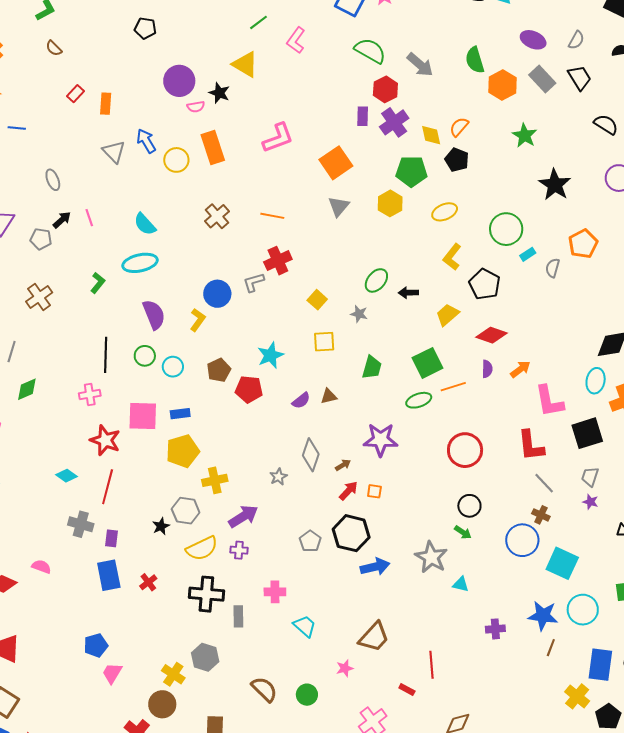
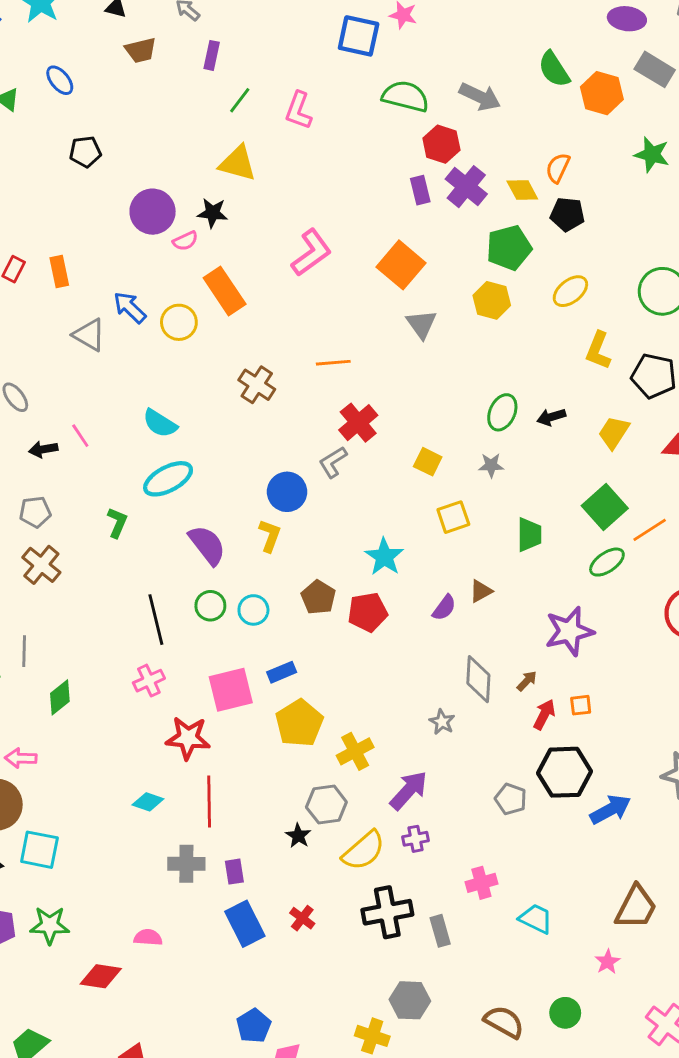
black arrow: (62, 220) -> (43, 449), turned -132
gray pentagon: (41, 239) -> (35, 512), moved

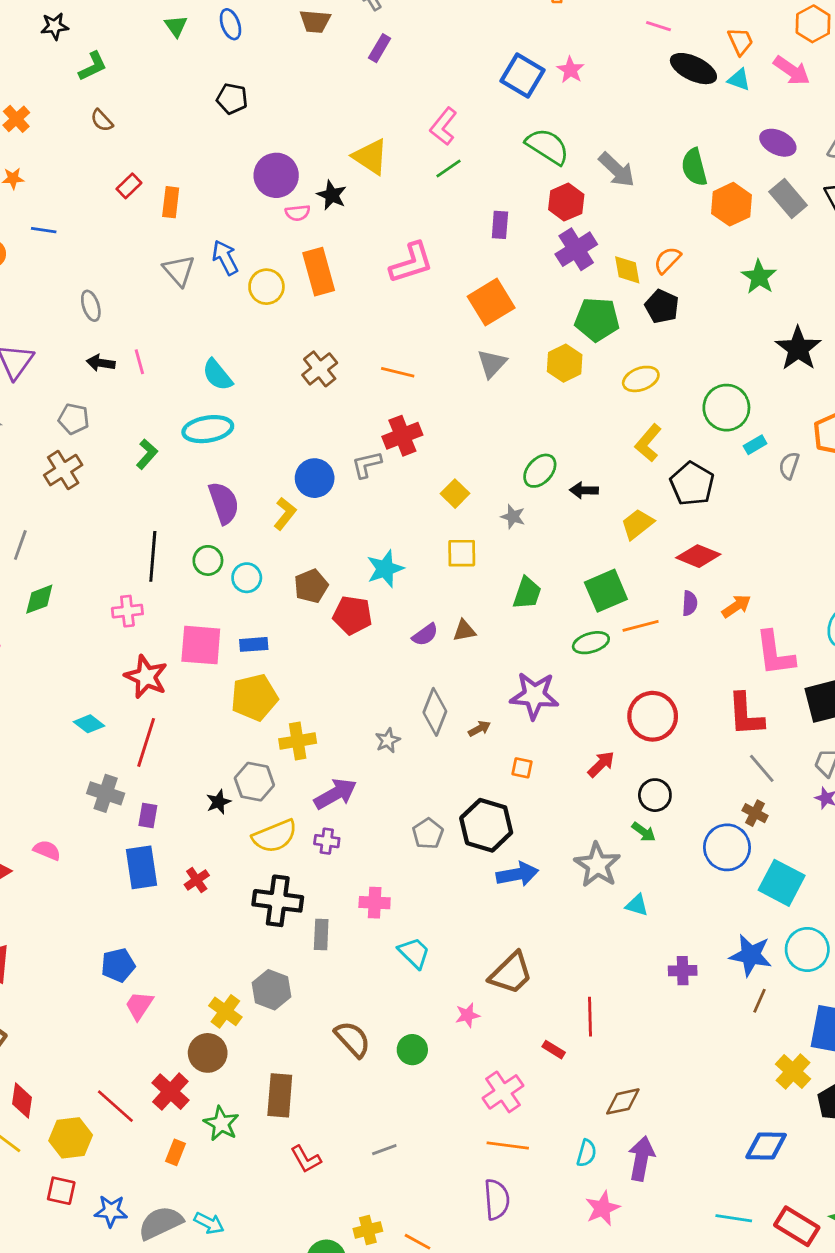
green line: (240, 100) -> (448, 169), moved
purple rectangle: (420, 190) -> (500, 225), moved
red arrow: (544, 714) -> (601, 764), moved

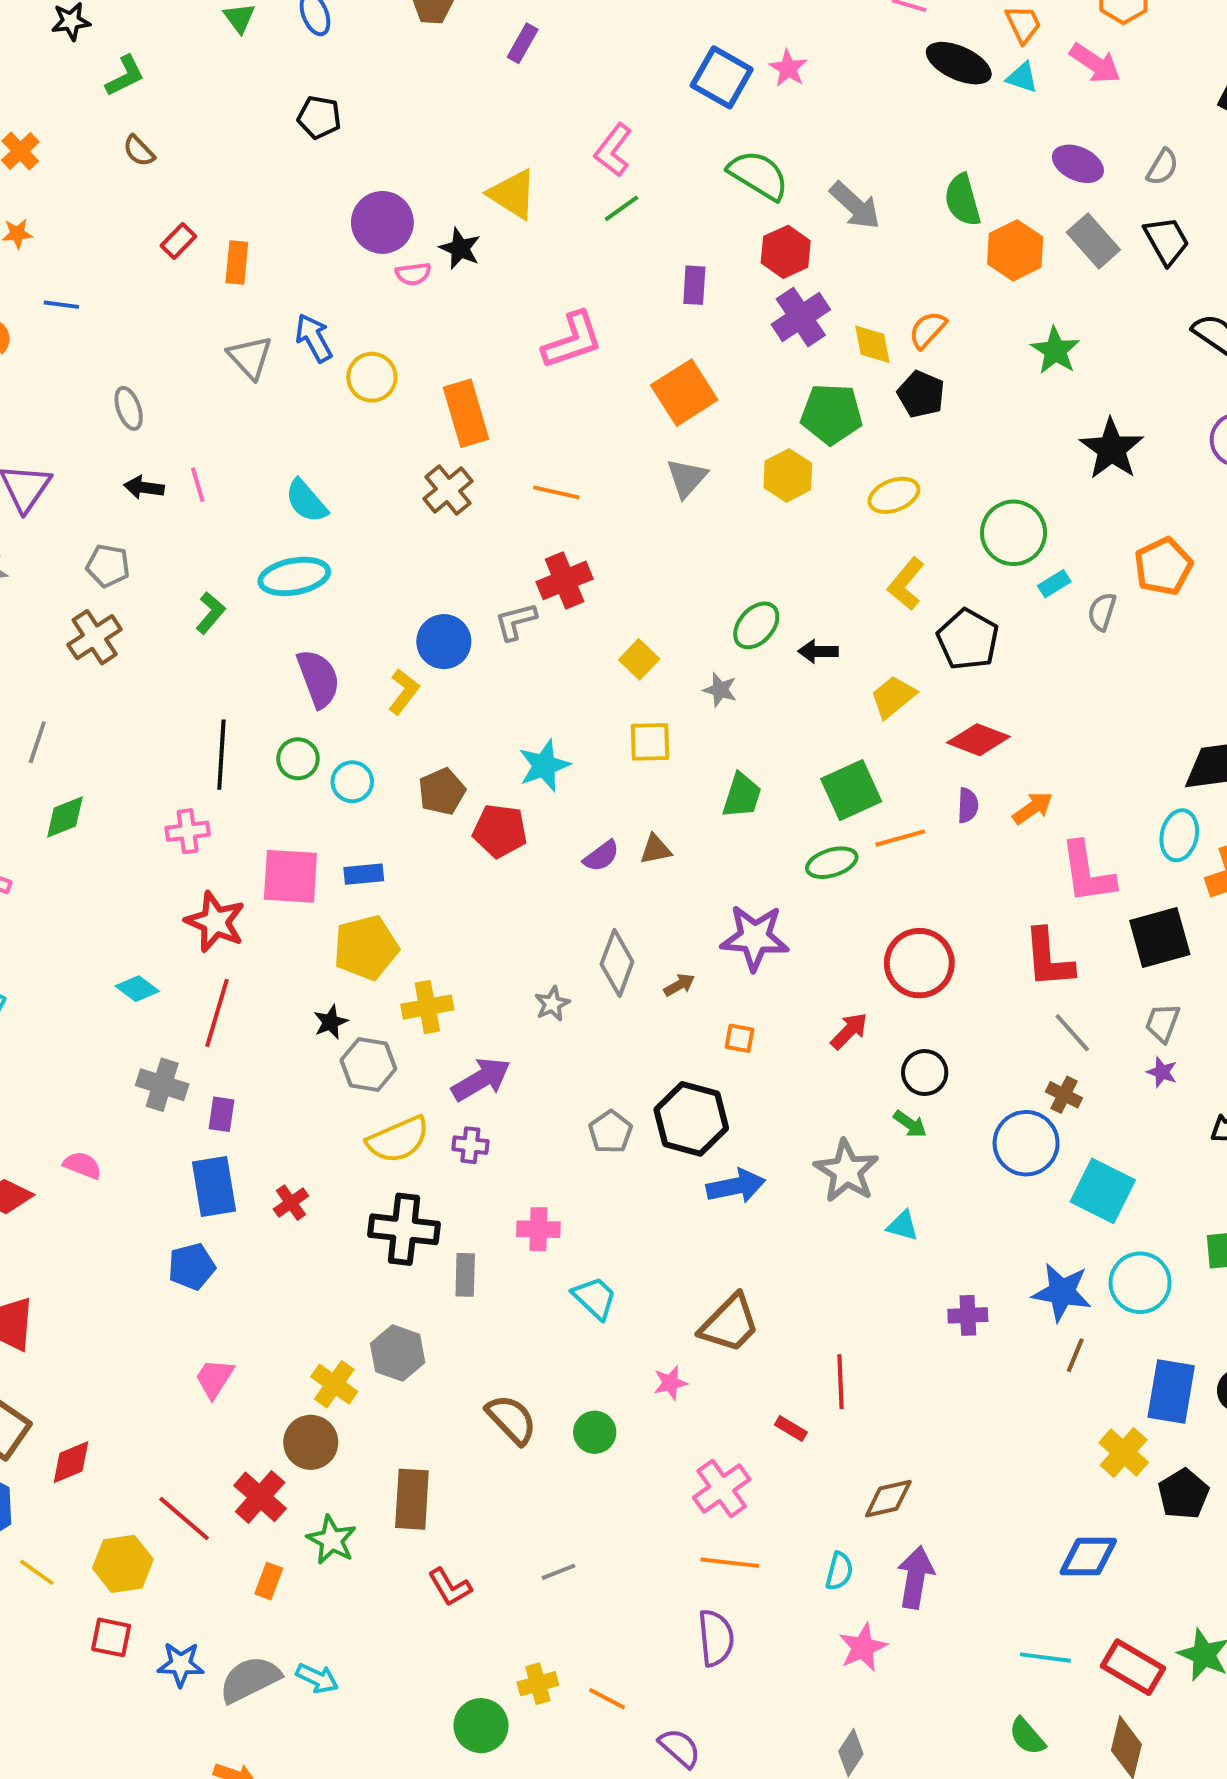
orange rectangle: (319, 272) -> (466, 413), moved
black star: (218, 802) -> (331, 1022), moved
blue pentagon: (118, 965) -> (192, 1267), moved
red diamond: (22, 1101) -> (71, 1462), moved, turned 60

